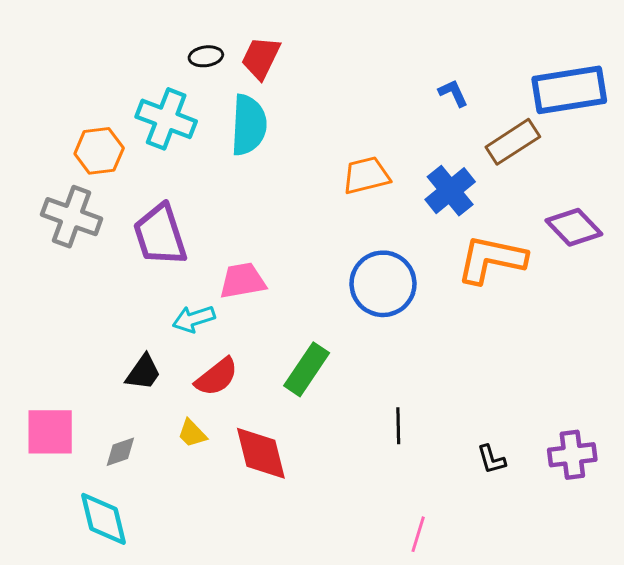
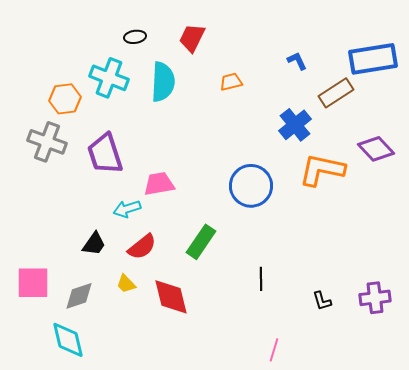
red trapezoid: (261, 58) -> (192, 38), moved
orange trapezoid: (366, 175) -> (231, 82), moved, size x0.7
gray diamond: (120, 452) -> (79, 296), size x1.4

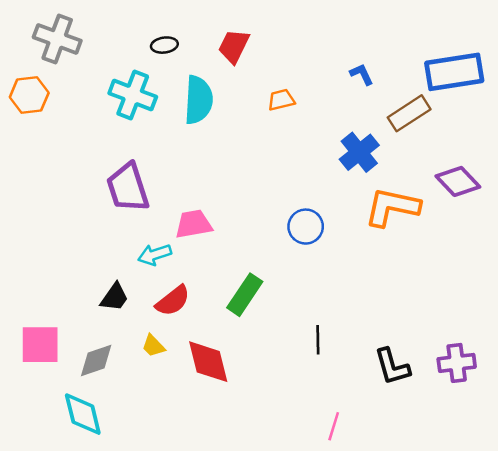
orange hexagon: (65, 99) -> (29, 95), moved
gray cross: (47, 142) -> (57, 39), moved
blue circle: (251, 186) -> (306, 227), size x0.7
black L-shape: (322, 301) -> (392, 367), size x1.6

